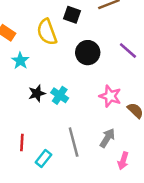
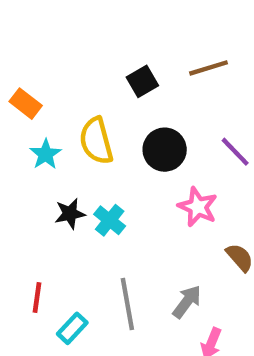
black square: (72, 15) -> (142, 81), turned 36
yellow semicircle: (47, 32) -> (96, 141), moved
pink star: (110, 96) -> (198, 207), moved

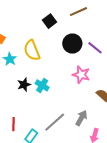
black circle: (165, 150) -> (72, 44), moved
gray line: (127, 304) -> (55, 122), turned 65

